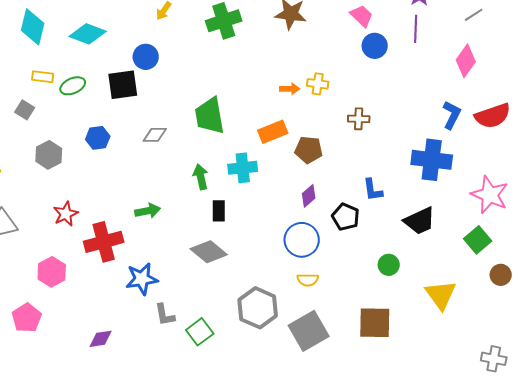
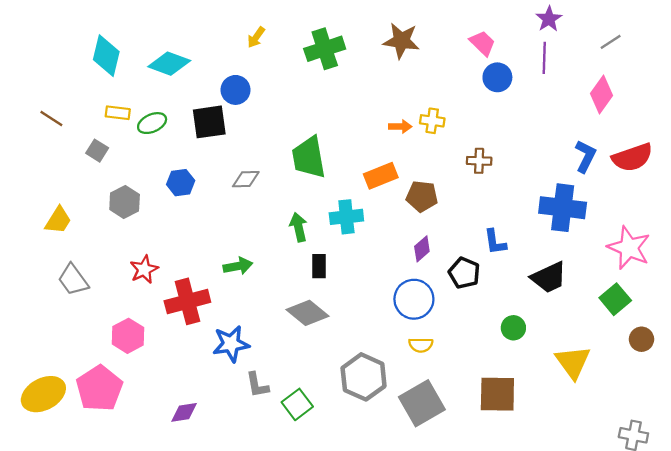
pink pentagon: (27, 318) -> (99, 388), size x1.4

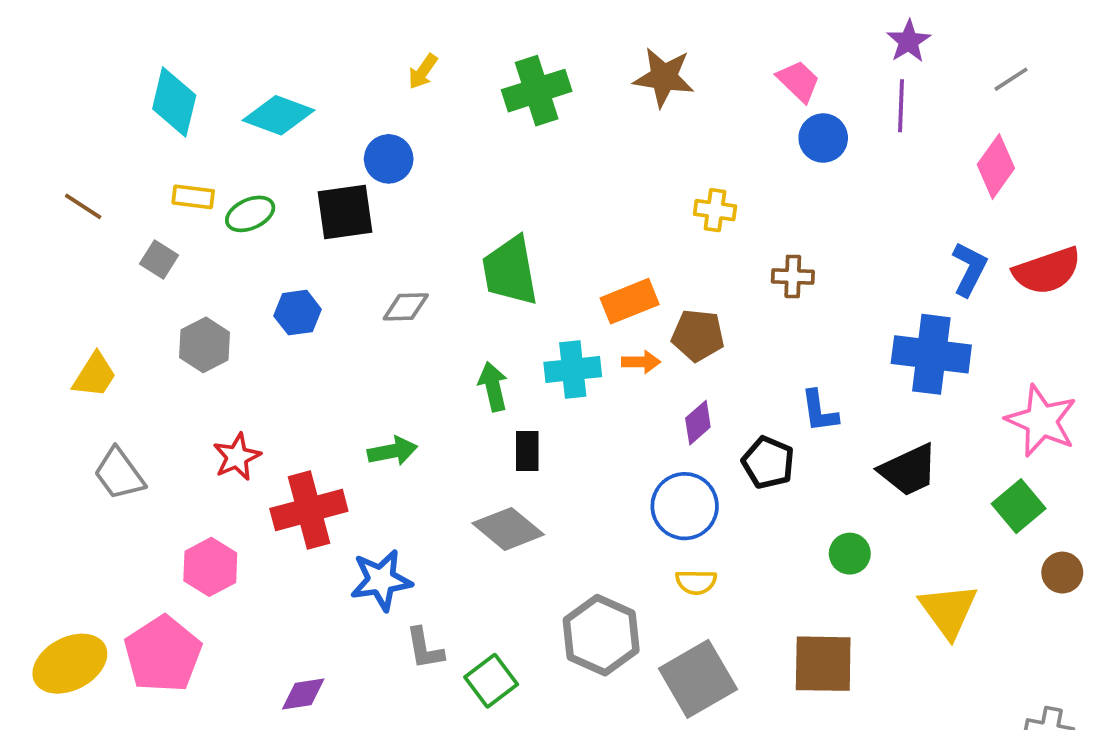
orange arrow: (400, 127) -> (641, 362), moved

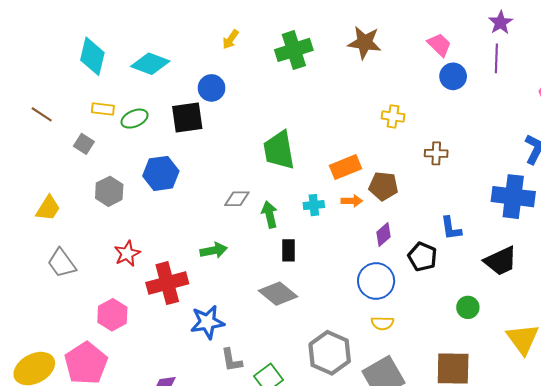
gray diamond: (406, 307) -> (237, 199), moved
blue hexagon: (298, 313) -> (161, 173), size x1.4
cyan cross: (573, 370) -> (314, 205), size x0.7

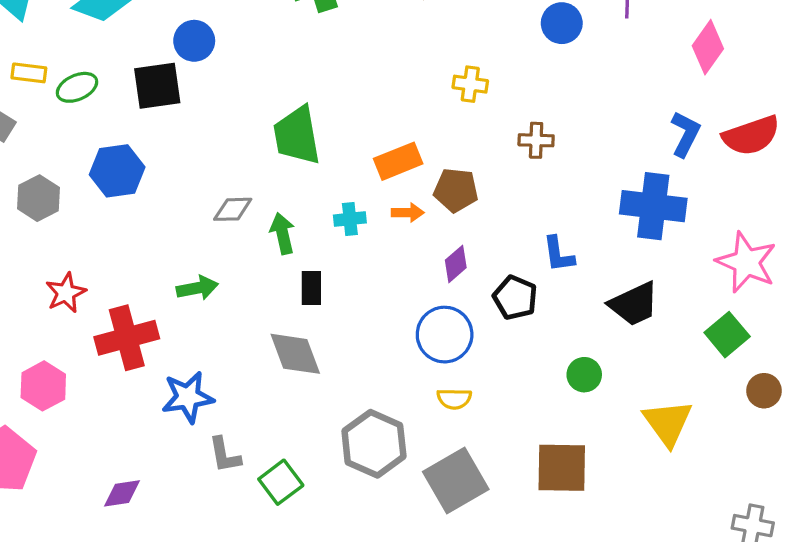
gray diamond: (278, 294) -> (295, 354), turned 30

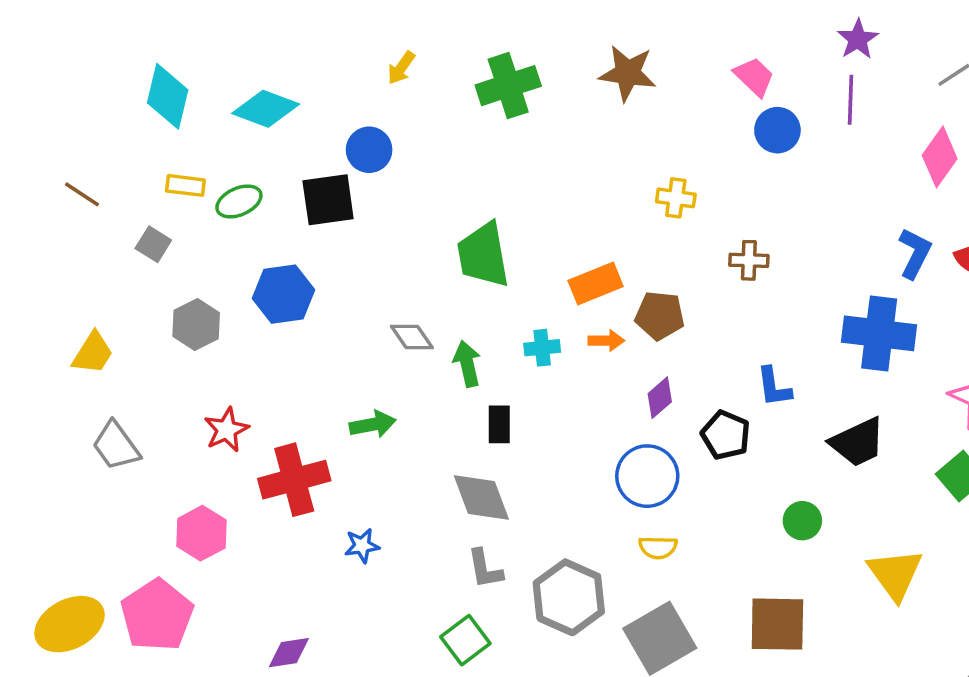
gray diamond: (233, 209) -> (412, 337), turned 57
blue star: (188, 397) -> (362, 546), size x0.6
gray L-shape: (225, 455) -> (485, 569), moved

